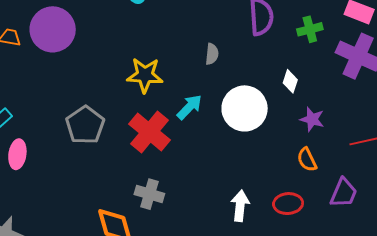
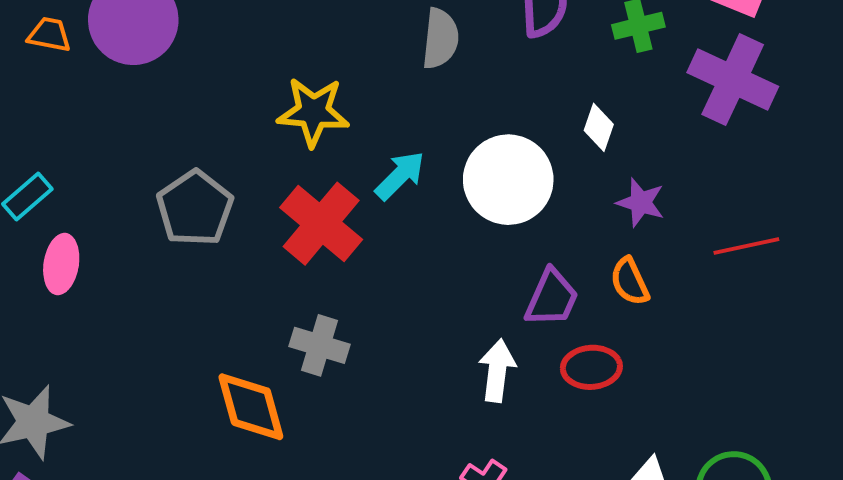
gray semicircle: (212, 54) -> (440, 39), moved, size x1.4
purple trapezoid: (344, 193) -> (552, 298), moved

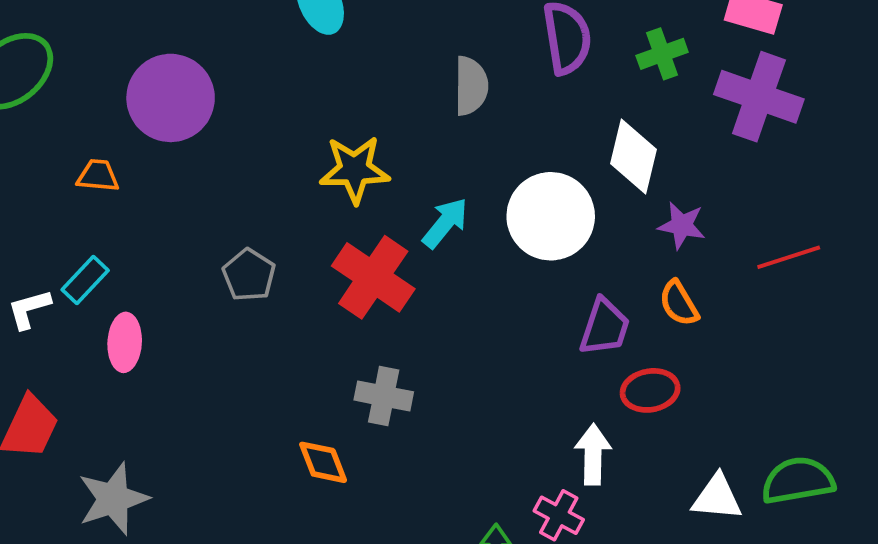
orange trapezoid: (49, 35) -> (98, 176), moved
white diamond: (599, 127) -> (634, 157), size x1.6
gray pentagon: (195, 208) -> (249, 275), size x0.7
white arrow: (497, 371) -> (593, 454), moved
orange diamond: (251, 407) -> (323, 462), size x0.7

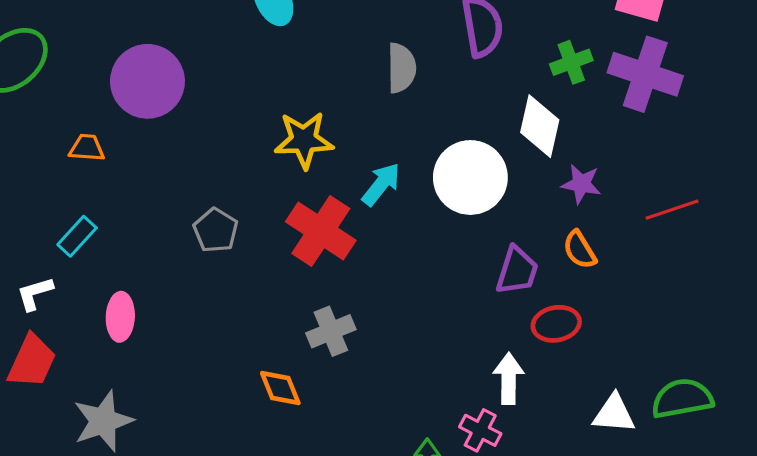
green cross: (662, 54) -> (571, 62), moved
white L-shape: (29, 309) -> (35, 293), moved
pink ellipse: (125, 342) -> (120, 317), moved
gray cross: (384, 396) -> (331, 331), turned -33

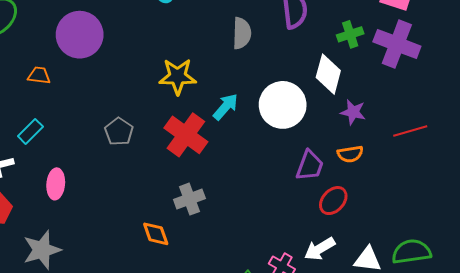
orange semicircle: (580, 250) -> (350, 154), turned -70
red ellipse: (556, 324) -> (333, 201), turned -40
white arrow: (509, 379) -> (320, 249), moved, turned -124

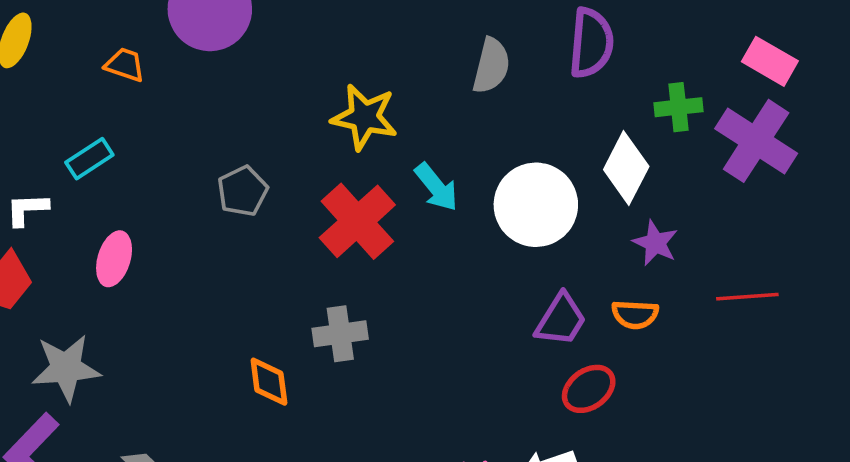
cyan arrow: (226, 107) -> (436, 187), turned 88

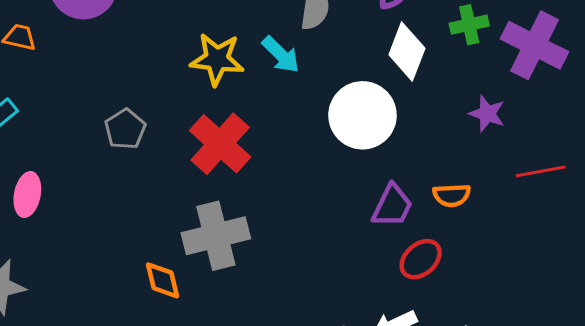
white diamond: (626, 168) -> (407, 51), moved
cyan arrow: (436, 187) -> (281, 55), moved
purple star: (655, 243) -> (487, 114), moved
gray cross: (340, 334) -> (216, 236), size x1.5

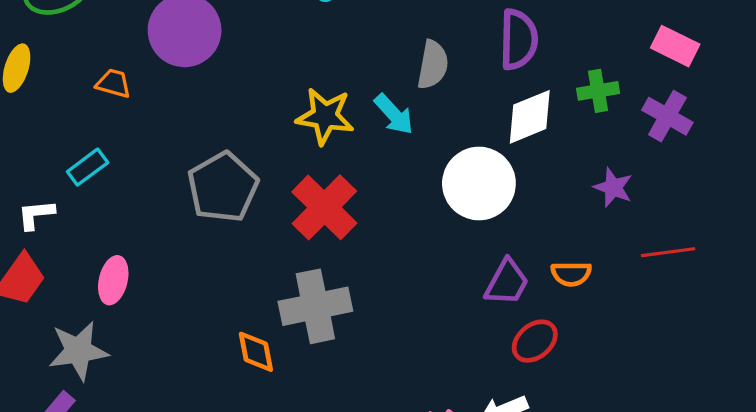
purple cross: (534, 45) -> (667, 116), size x0.7
white diamond: (407, 51) -> (530, 117), turned 44
gray pentagon: (125, 129) -> (223, 187), size x1.6
pink ellipse: (27, 195) -> (113, 280), moved

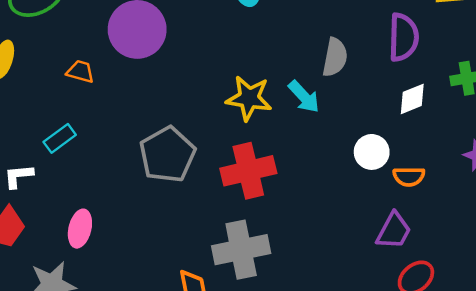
white diamond: (530, 117) -> (412, 99), size x0.7
white circle: (479, 183) -> (372, 152), size x0.6
red cross: (324, 207) -> (248, 171), turned 32
orange semicircle: (571, 274) -> (409, 177), moved

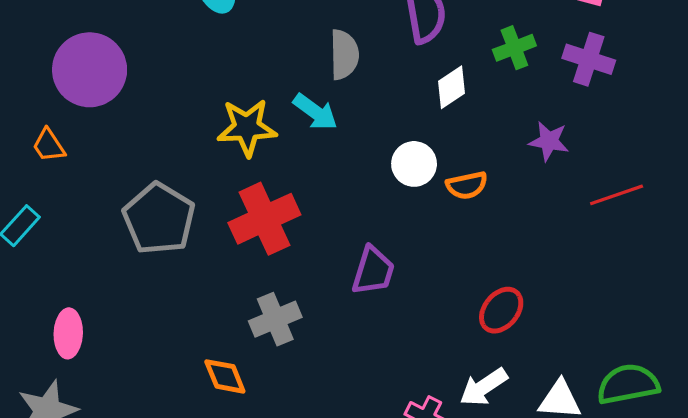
orange trapezoid: (80, 72) -> (49, 145), moved, turned -128
purple trapezoid: (394, 231) -> (373, 271), moved
gray cross: (241, 250) -> (275, 319), size x0.7

